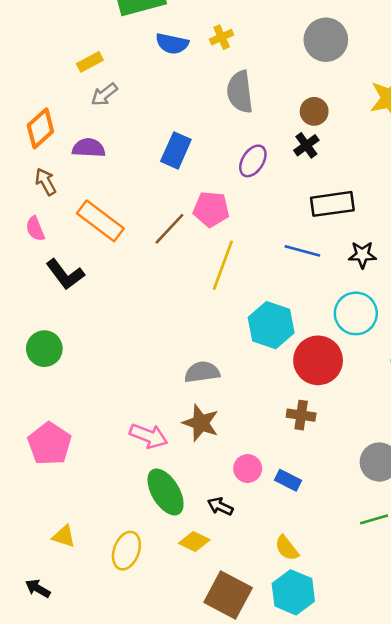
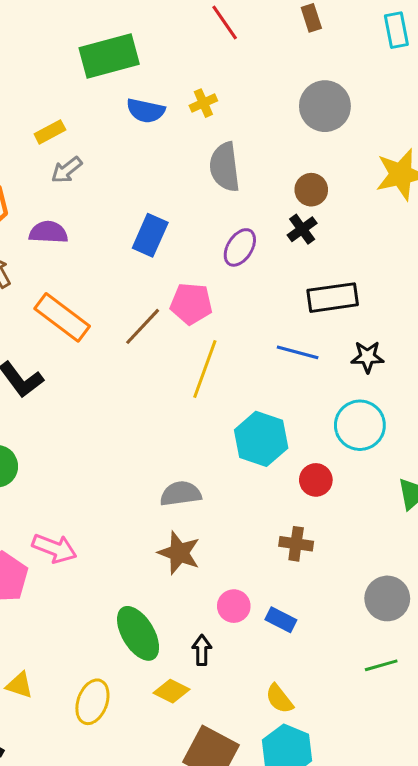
red circle: (318, 360) -> (316, 480), size x0.6
pink arrow: (149, 436) -> (54, 548), moved
black arrow: (220, 506) -> (202, 650), turned 65

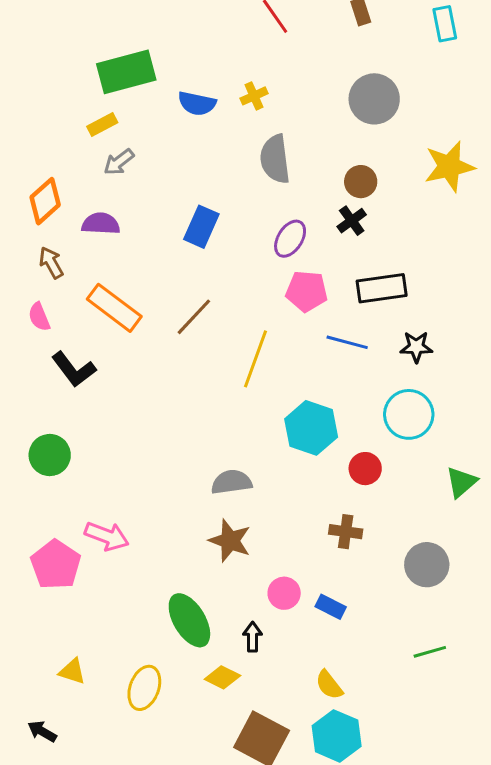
green rectangle: (109, 56) -> (126, 72), moved
pink pentagon: (191, 304) -> (307, 291), moved
gray circle: (387, 598) -> (427, 565), moved

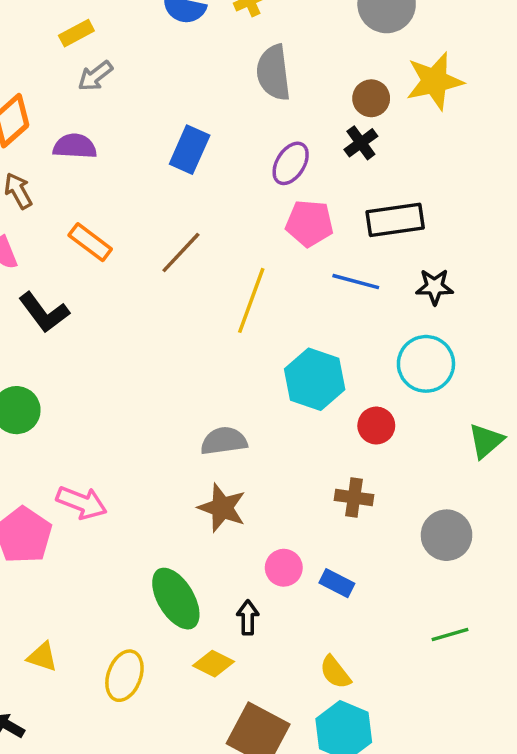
yellow star: (449, 167) -> (435, 81), moved
orange rectangle: (114, 308) -> (90, 242), size x0.7

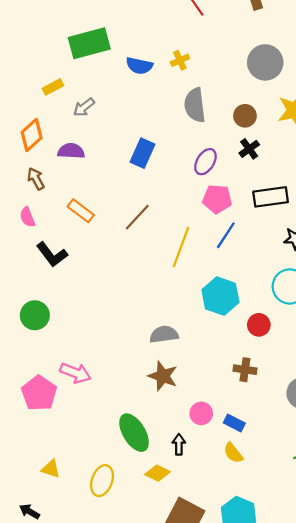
yellow rectangle: (76, 33) -> (53, 87), moved
brown circle: (371, 98) -> (245, 116), moved
blue line: (356, 282) -> (226, 235), moved, turned -72
yellow semicircle: (335, 672) -> (233, 453), moved

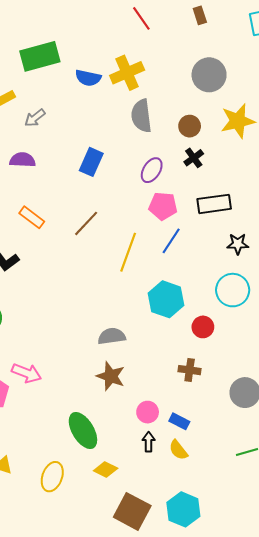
yellow cross: (180, 60) -> (127, 73), size x1.8
black arrow: (179, 444) -> (149, 442), moved

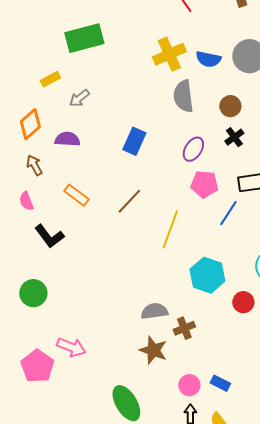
blue semicircle: (88, 78) -> (208, 59), moved
blue line: (171, 241) -> (228, 213), moved
brown cross: (190, 370) -> (184, 328), moved, turned -30
blue rectangle: (179, 421) -> (220, 383), moved

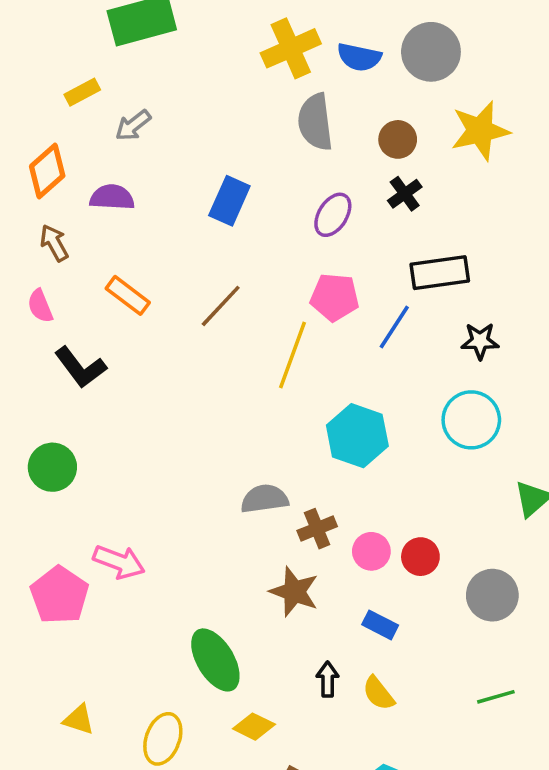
pink pentagon: (204, 184) -> (335, 297), moved
red circle: (243, 302) -> (420, 557), moved
brown star: (153, 350) -> (294, 592), moved
pink circle: (189, 385) -> (371, 551), moved

